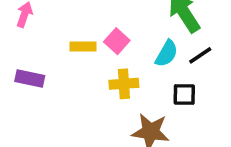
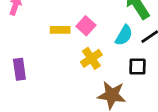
purple rectangle: (30, 78) -> (19, 69), moved, turned 70
yellow cross: (124, 84) -> (91, 58), turned -30

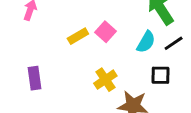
yellow rectangle: (60, 30) -> (78, 36), turned -30
yellow cross: (91, 58) -> (105, 80), moved

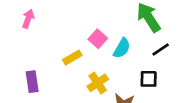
yellow rectangle: (78, 36) -> (72, 58), moved
cyan semicircle: (146, 42) -> (122, 48), moved

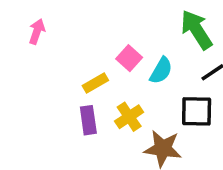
black square: (149, 79) -> (197, 111), size x1.4
purple rectangle: (32, 82) -> (88, 120), moved

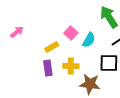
pink arrow: (37, 31) -> (17, 32), moved, turned 32
yellow cross: (129, 117) -> (71, 66), turned 35

